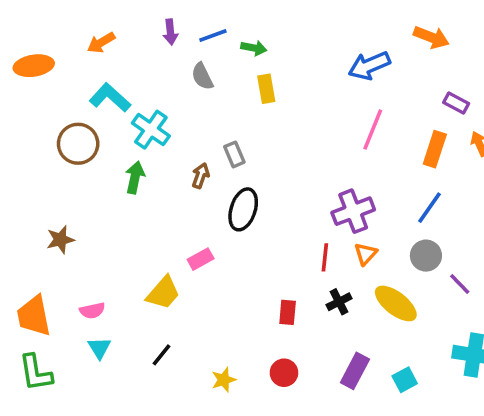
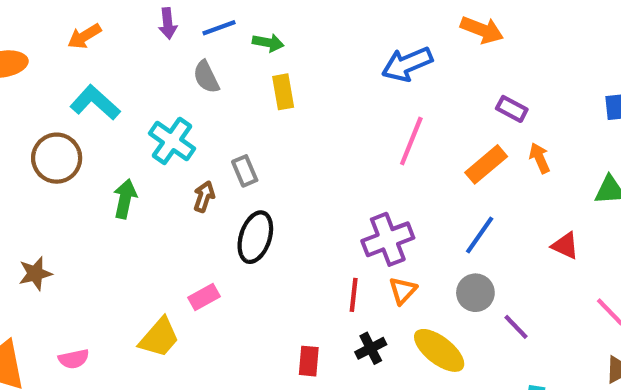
cyan cross: (151, 130) -> (172, 141), moved
orange rectangle: (435, 149) -> (486, 164), turned 32

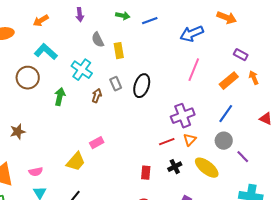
blue line: (219, 28) -> (150, 21), moved
green arrow: (268, 43) -> (123, 16), moved
yellow rectangle: (283, 92) -> (119, 51), moved
black ellipse: (255, 237) -> (142, 86), moved
red line: (354, 295) -> (167, 142), turned 63

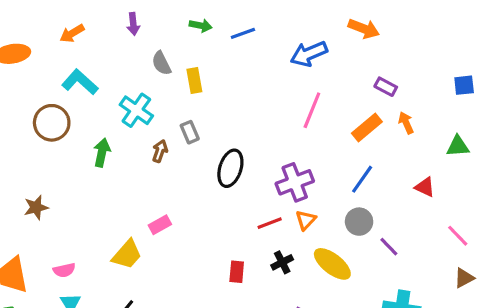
black ellipse: (142, 86) -> (230, 168), moved

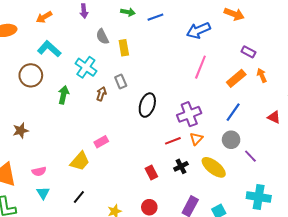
red rectangle: (237, 272) -> (151, 172), turned -32

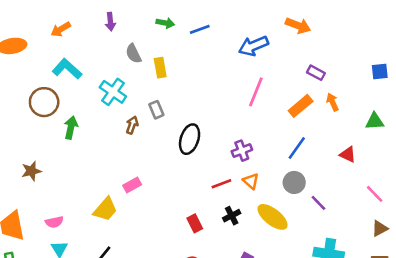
green arrow: (63, 95) -> (71, 128), moved
purple cross: (189, 114) -> (242, 151), size x0.7
orange triangle: (196, 139) -> (251, 181), turned -32

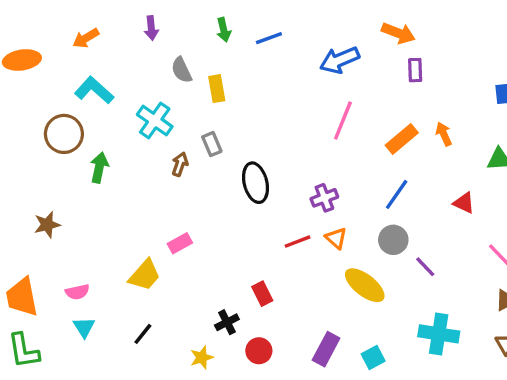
green arrow: (165, 23) -> (224, 30), turned 66
purple rectangle: (316, 73) -> (415, 70), moved, turned 60
black ellipse: (190, 139) -> (255, 183), turned -32
black cross: (232, 216) -> (227, 322), moved

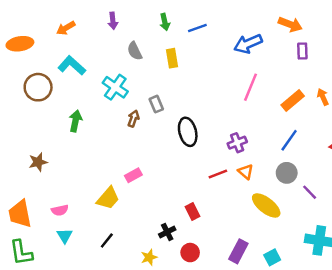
yellow rectangle: (217, 89) -> (172, 58), moved
brown circle: (64, 134) -> (38, 87), moved

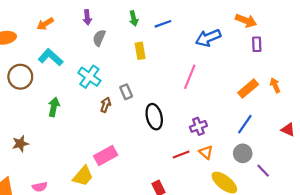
gray semicircle: (135, 51) -> (99, 38), moved, turned 49
pink line: (250, 87) -> (190, 77), moved
pink rectangle: (133, 175) -> (106, 156), size x1.5

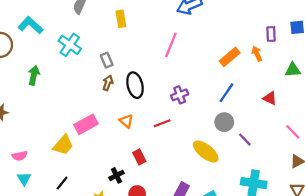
purple rectangle: (257, 44) -> (271, 34), moved
brown arrow: (106, 105) -> (108, 83), moved
orange triangle: (206, 152) -> (126, 121), moved

